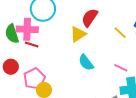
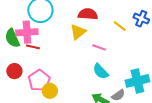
red semicircle: (90, 18) -> (88, 14), turned 66
cyan semicircle: (86, 62) -> (101, 71), moved
pink line: (121, 68) -> (99, 47), moved

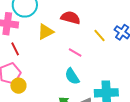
yellow triangle: (78, 32) -> (46, 32), moved
red line: (33, 47) -> (15, 49), moved, turned 40

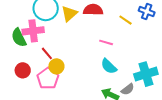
yellow triangle: (46, 32) -> (69, 14), moved
yellow circle: (18, 86) -> (56, 66), moved

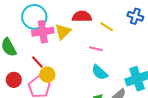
yellow triangle: (69, 14) -> (63, 32), moved
yellow line: (126, 20) -> (107, 27), moved
pink cross: (33, 31) -> (43, 32), moved

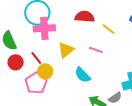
yellow triangle: (63, 32) -> (66, 50), moved
cyan semicircle: (100, 72) -> (83, 75), moved
red circle: (14, 80) -> (16, 62), moved

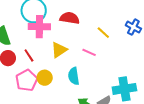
red semicircle: (85, 17) -> (70, 18), moved
yellow circle: (45, 71) -> (45, 78), moved
cyan semicircle: (83, 75) -> (74, 76), turned 30

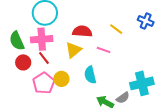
red semicircle: (70, 18) -> (82, 31), moved
pink cross: (39, 27) -> (42, 39), moved

